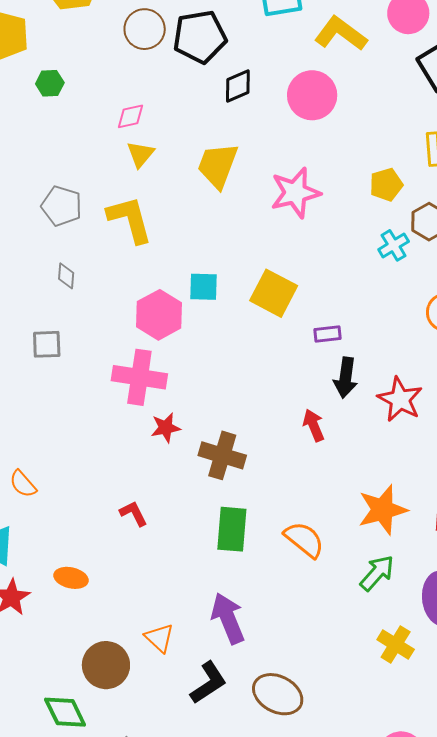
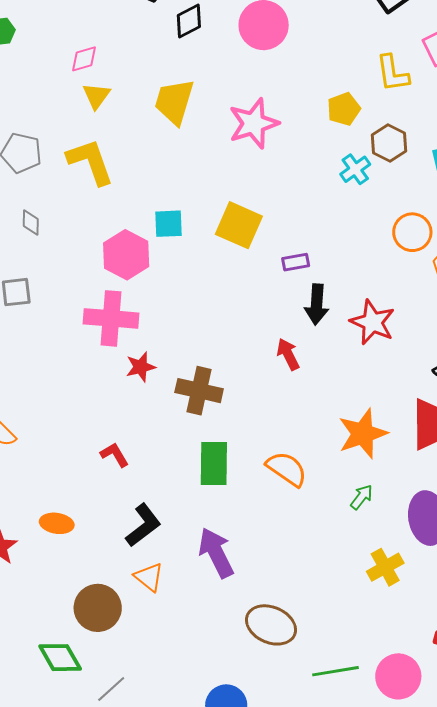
green arrow: (377, 573) -> (362, 497), size x0.7
yellow cross: (396, 645) -> (385, 567), turned 33
black L-shape: (208, 683) -> (143, 525), moved

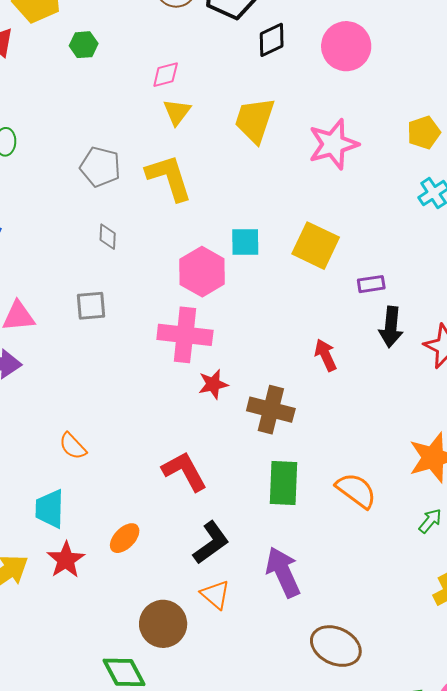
red arrow: (288, 354) -> (326, 355), moved
red L-shape: (115, 455) -> (185, 471), size x1.6
orange ellipse: (57, 523) -> (125, 538), turned -56

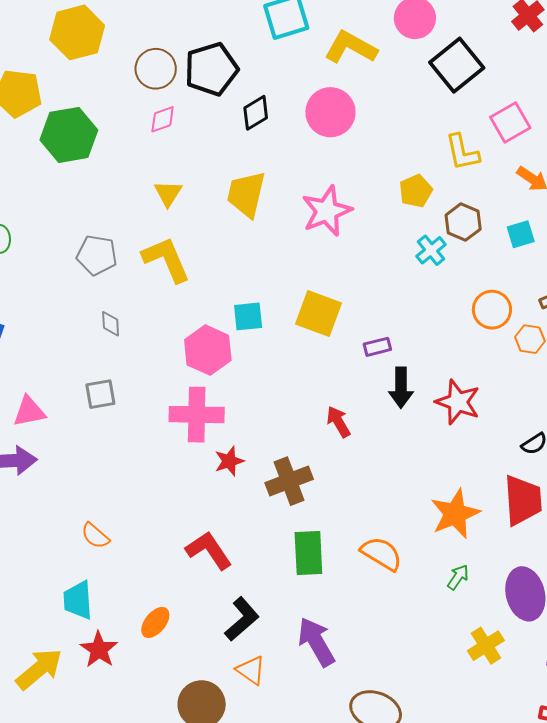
green hexagon: (84, 45) -> (69, 135), size x2.0
pink diamond: (166, 75) -> (163, 119), moved
brown cross: (271, 410) -> (289, 481), turned -30

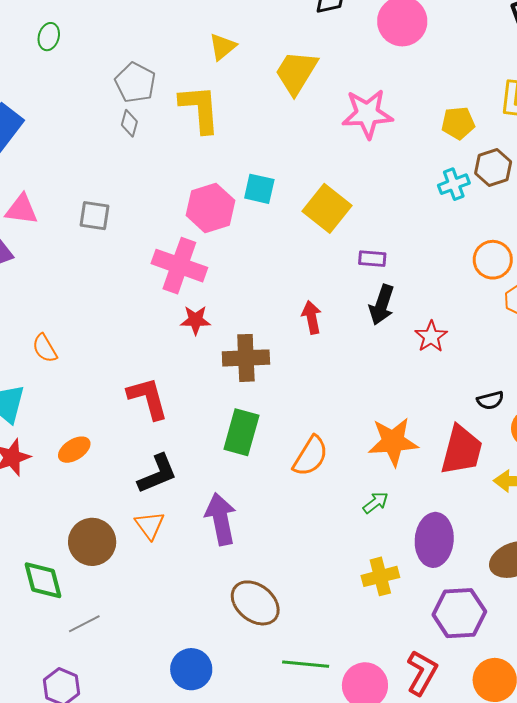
gray diamond: (111, 324) -> (129, 123), moved
red star: (458, 402) -> (431, 337), size x0.7
orange semicircle: (381, 554) -> (310, 456), turned 72

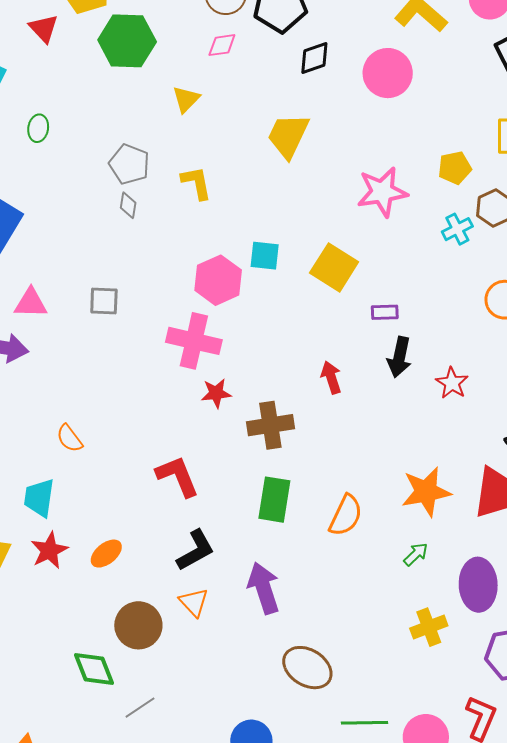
yellow triangle: (223, 47) -> (186, 99), moved
yellow L-shape: (200, 109) -> (196, 183), size x0.7
pink star: (367, 114) -> (382, 192), moved
orange ellipse: (74, 450) -> (106, 554), moved

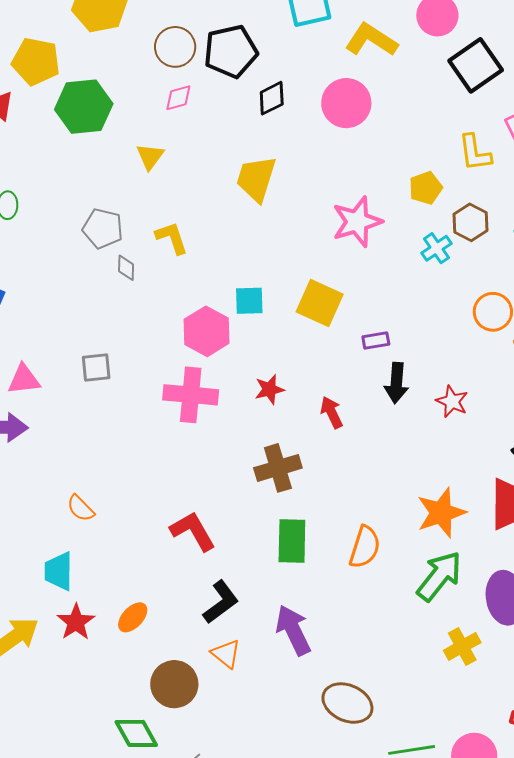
gray diamond: (128, 205) -> (126, 268), moved
red star: (216, 393) -> (269, 389), moved
green arrow: (416, 554) -> (439, 576), size x2.0

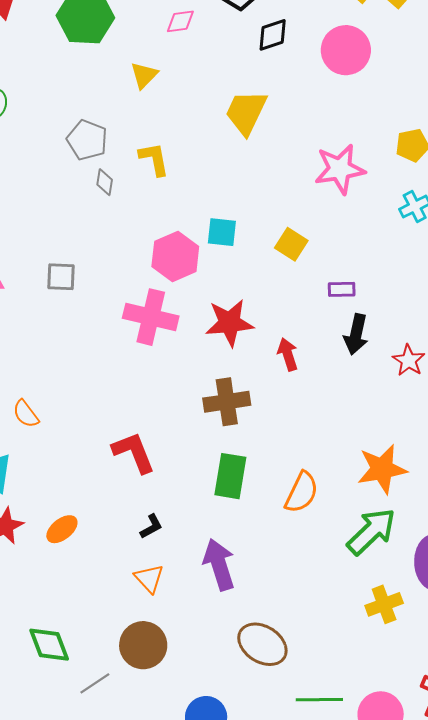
yellow square: (320, 303) -> (291, 244), size x0.7
red star: (269, 389) -> (229, 323), size x1.6
black L-shape: (221, 602) -> (151, 526), size x0.6
brown circle: (174, 684) -> (143, 645), moved

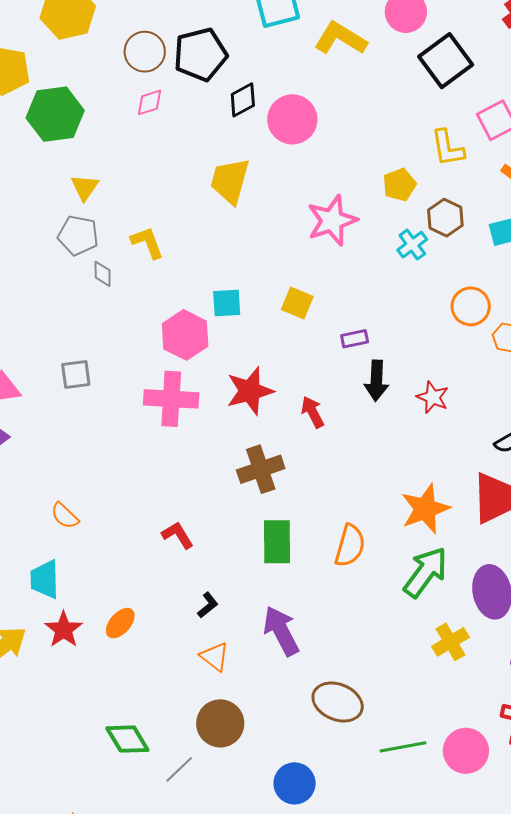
pink circle: (346, 50) -> (292, 119), moved
yellow triangle: (144, 75) -> (85, 187), moved
red L-shape: (134, 452) -> (178, 535), size x0.7

